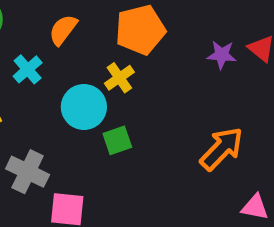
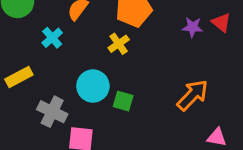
cyan circle: (84, 107) -> (93, 86), moved
green square: (117, 140) -> (123, 101), moved, turned 35

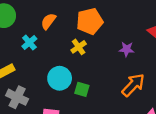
purple star: (193, 27) -> (127, 49), moved
gray cross: (52, 112) -> (17, 97), moved

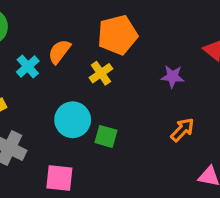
orange semicircle: (48, 21) -> (59, 52), moved
orange arrow: (133, 85) -> (182, 130), size x0.7

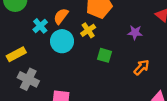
cyan circle: (73, 120) -> (62, 41), moved
green square: (106, 136) -> (104, 55), moved

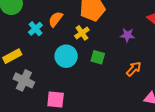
cyan circle: (62, 41) -> (66, 56), moved

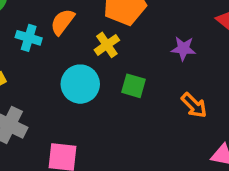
cyan cross: (35, 29) -> (29, 38), turned -32
orange arrow: (134, 69) -> (194, 105), turned 91

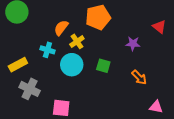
cyan cross: (29, 38) -> (47, 50), moved
yellow cross: (107, 45) -> (77, 41), moved

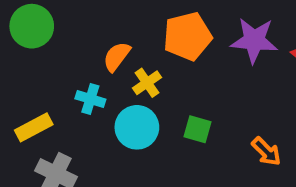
purple star: (133, 44) -> (254, 40), moved, size x1.6

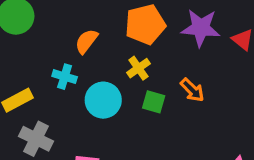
yellow cross: (147, 83) -> (138, 68), moved
orange arrow: (266, 152) -> (192, 90), moved

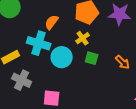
cyan cross: (65, 77) -> (39, 43), size x1.6
orange arrow: (192, 90) -> (123, 62), moved

